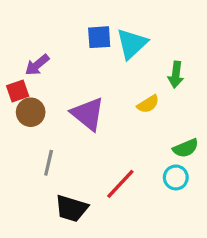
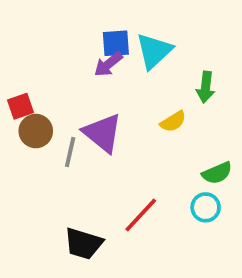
purple arrow: (37, 65) -> (108, 64), moved
gray line: (49, 163) -> (70, 152), moved

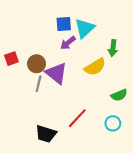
purple arrow: (108, 64) -> (68, 43), moved
yellow semicircle: (173, 122) -> (95, 67), size x1.5
brown circle: (36, 131) -> (37, 64), moved
cyan circle: (206, 207) -> (113, 123), moved

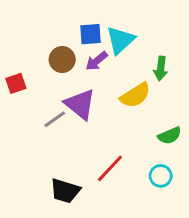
brown circle: (37, 64) -> (62, 60), moved
gray line: (39, 84) -> (55, 119), turned 42

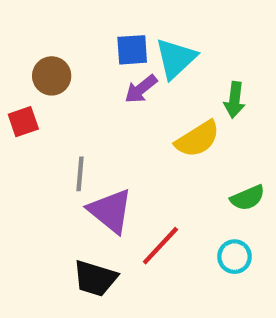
brown circle: (62, 60) -> (52, 76), moved
purple triangle: (80, 104) -> (110, 211), moved
gray line: (55, 119) -> (80, 174), turned -50

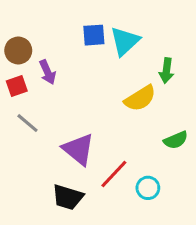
brown circle: (52, 76) -> (18, 50), moved
purple arrow: (141, 89) -> (48, 72), moved, turned -75
gray line: (80, 174) -> (27, 123), moved, turned -55
cyan circle: (234, 257) -> (148, 188), moved

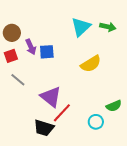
blue square: (94, 35) -> (47, 52), moved
green arrow: (166, 71) -> (108, 27), moved, turned -84
green semicircle: (176, 140) -> (114, 106), moved
red line: (114, 174) -> (62, 113), moved

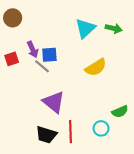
brown circle: (12, 33) -> (13, 18), moved
gray line: (18, 80) -> (42, 66), moved
red line: (62, 113) -> (71, 132), moved, turned -45

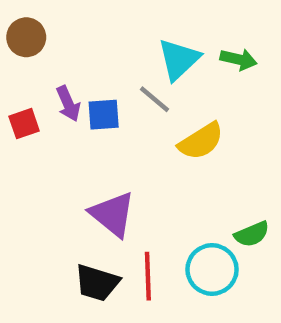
gray line: (42, 66) -> (155, 99), moved
cyan circle: (101, 128) -> (212, 269), size x1.5

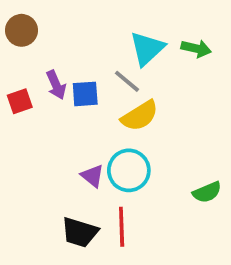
yellow semicircle: (201, 141) -> (140, 116), moved
purple triangle: (112, 214) -> (92, 176), size x0.6
cyan circle: (212, 269) -> (129, 170), moved

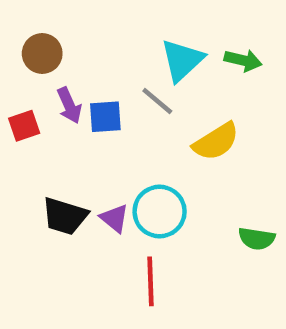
brown circle: (22, 30) -> (42, 54), moved
yellow semicircle: (140, 116) -> (216, 142), moved
green semicircle: (207, 192) -> (257, 239), turned 32
black trapezoid: (80, 232) -> (65, 216), moved

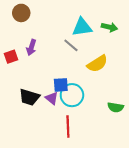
brown circle: (42, 54) -> (21, 13), moved
cyan triangle: (182, 60) -> (82, 27), turned 35
purple arrow: (69, 105) -> (31, 47), turned 42
blue square: (105, 117) -> (61, 85), moved

